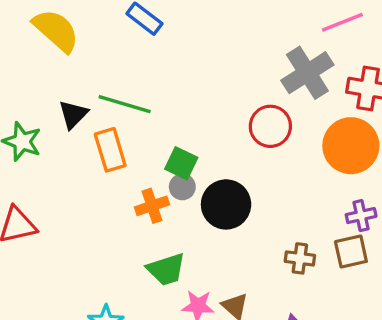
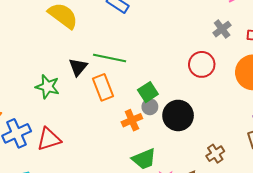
gray cross: (307, 73) -> (222, 29), size x0.6
green square: (181, 163) -> (148, 92), turned 36
brown cross: (300, 258) -> (215, 154), moved, turned -36

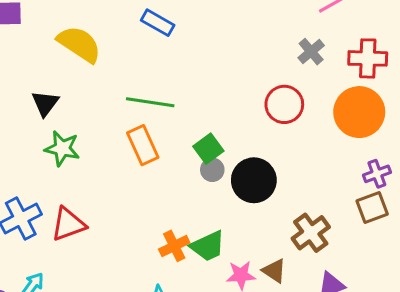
black triangle: (78, 67) -> (45, 103), moved
orange cross: (132, 120) -> (174, 246), moved
brown cross: (215, 154) -> (311, 233), size x1.4

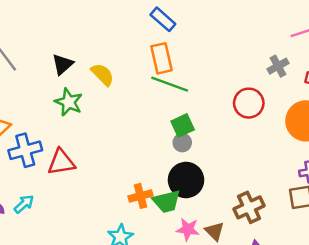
yellow semicircle: (79, 44) -> (103, 74), moved, size x0.7
green line: (150, 102) -> (170, 84), moved
orange rectangle: (143, 145) -> (162, 58), moved
black circle: (254, 180) -> (186, 180), moved

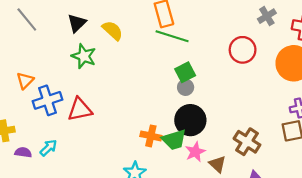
orange cross: (140, 196) -> (151, 136), turned 30
brown cross: (249, 207) -> (247, 142), turned -30
pink star: (188, 229) -> (195, 152), moved, turned -30

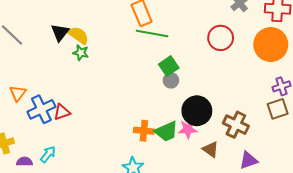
yellow semicircle: (113, 30) -> (78, 35), moved
green star: (84, 56) -> (81, 53), moved, size x0.7
red triangle: (80, 109) -> (62, 112), moved, size x0.7
black circle: (190, 120) -> (197, 111), moved
pink star: (195, 152) -> (188, 129), moved, turned 30

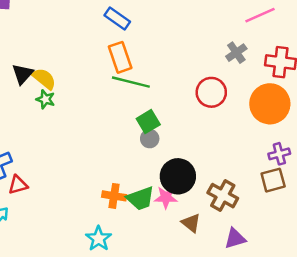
red triangle: (62, 112) -> (18, 185), moved

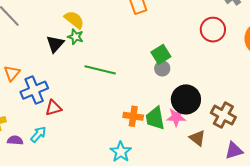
black triangle: (23, 74) -> (55, 44), moved
green line: (131, 82) -> (100, 70), moved
green trapezoid: (140, 199) -> (155, 118), turned 100

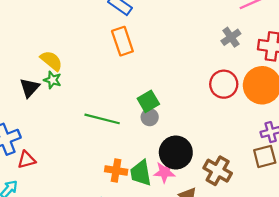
red circle: (213, 30) -> (224, 84), moved
green line: (100, 70) -> (102, 119), moved

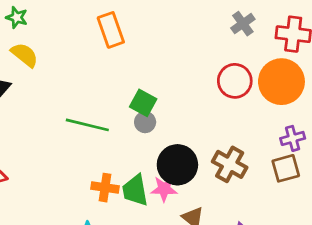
green star: (53, 80) -> (17, 17), moved
green square: (148, 101) -> (143, 103), turned -30
brown cross: (218, 171) -> (230, 164), moved

